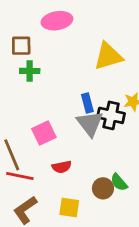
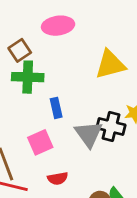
brown square: (21, 46) -> (20, 50), turned -35
green cross: (30, 71) -> (28, 77), size x1.5
blue rectangle: (87, 103) -> (56, 108), moved

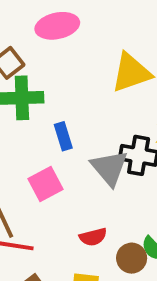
red semicircle: (58, 178) -> (93, 237), moved

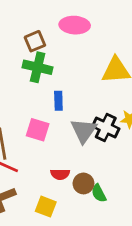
pink square: (45, 184) -> (38, 130), turned 30
brown circle: (132, 258) -> (83, 183), moved

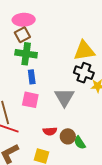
pink ellipse: (75, 25) -> (24, 20), moved
blue rectangle: (58, 101) -> (32, 77), moved
black cross: (106, 127) -> (84, 73), moved

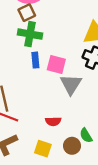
pink square: (30, 100) -> (56, 65), moved
brown circle: (68, 136) -> (72, 146), moved

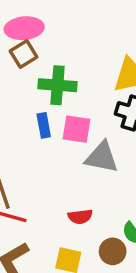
green cross: (30, 34) -> (57, 85), moved
gray triangle: (71, 84) -> (102, 157), turned -45

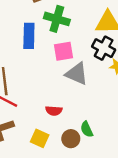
blue rectangle: (44, 125) -> (29, 36), moved, size x1.5
pink square: (77, 129) -> (64, 51), turned -30

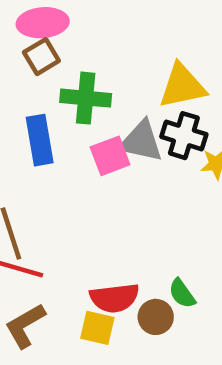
gray triangle: (77, 74) -> (141, 141), moved
red semicircle: (54, 111) -> (114, 298), moved, size x1.5

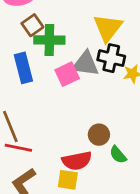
brown square: (41, 57) -> (32, 25), moved
yellow triangle: (182, 86) -> (108, 28), turned -36
brown circle: (156, 317) -> (99, 135), moved

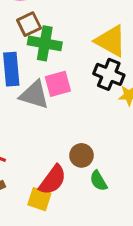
yellow triangle: (108, 28) -> (111, 41), turned -48
gray triangle: (85, 64) -> (34, 95), moved
red semicircle: (77, 161) -> (53, 180), turned -52

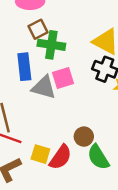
green semicircle: (98, 181) -> (98, 157), size x1.5
yellow square: (39, 199) -> (40, 154), moved

